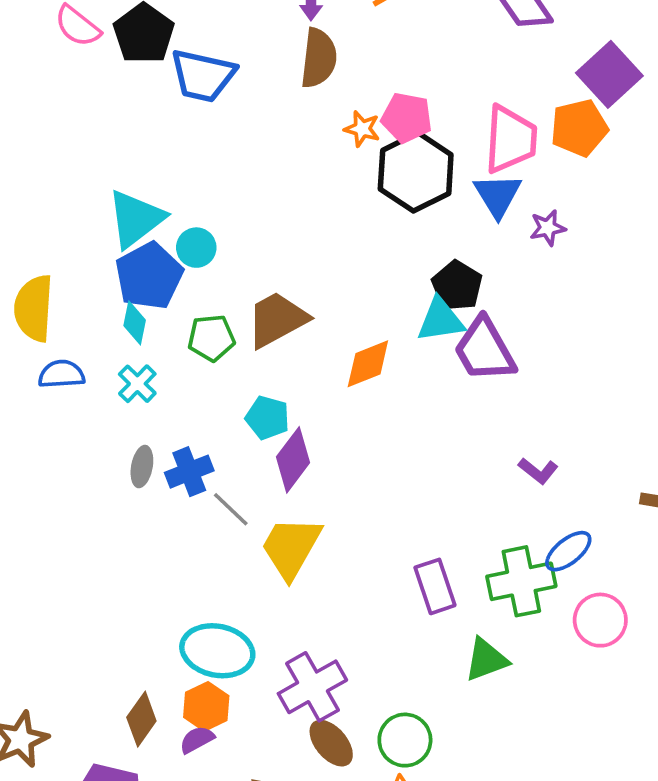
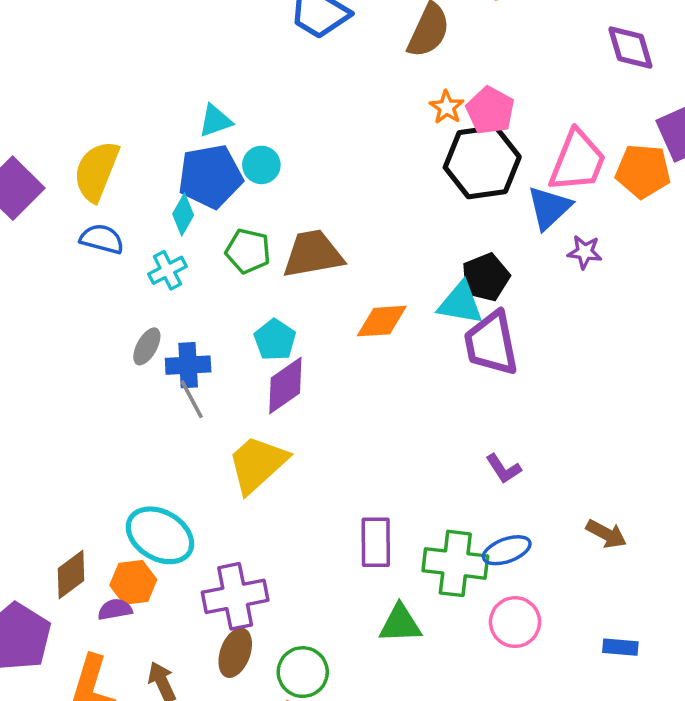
cyan triangle: (136, 219) -> (215, 121), size x0.6
gray line: (231, 509) -> (192, 399), moved
brown ellipse: (331, 743) -> (235, 653), turned 42

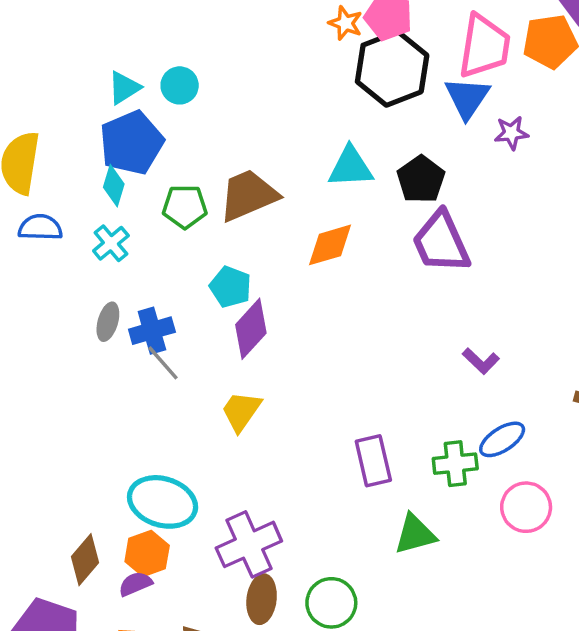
cyan circle: (261, 165) -> (180, 85), moved
cyan triangle: (460, 303) -> (351, 167), moved
yellow trapezoid: (257, 464) -> (241, 411), size x0.7
green cross: (455, 563) -> (455, 464), size x0.7

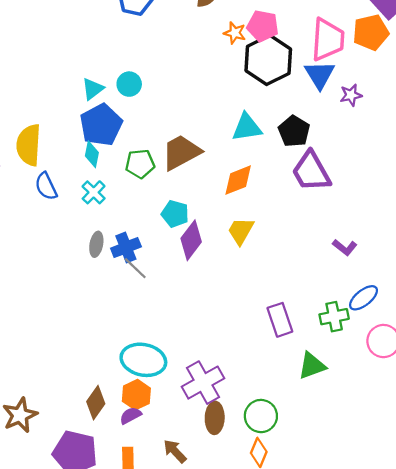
blue semicircle: (40, 227) -> (46, 186), turned -112
yellow trapezoid: (241, 411) -> (241, 231), moved

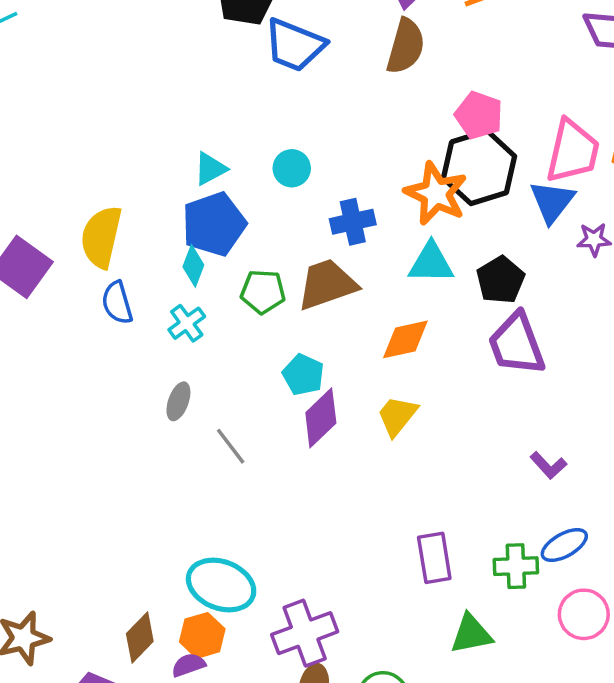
orange star: (235, 33) -> (436, 194), moved, size x1.8
cyan circle: (129, 84) -> (292, 168), moved
blue cross: (126, 248) -> (353, 222), moved

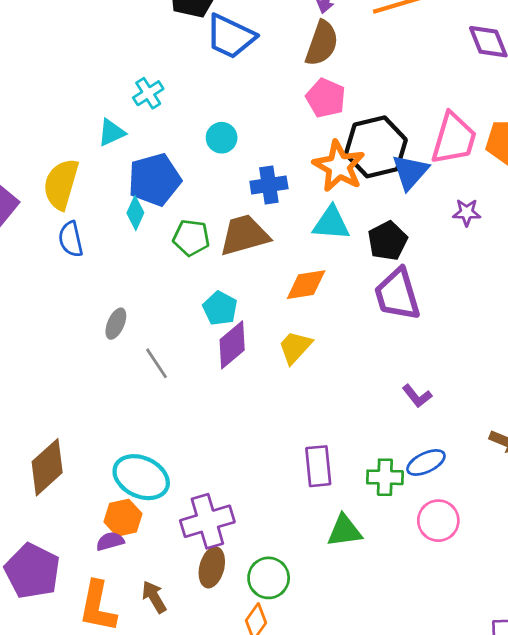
pink pentagon: (479, 115) -> (326, 98), moved
cyan triangle: (210, 169) -> (111, 133), moved
blue triangle: (552, 202) -> (410, 172), moved
cyan cross: (187, 323) -> (148, 93), moved
brown diamond: (140, 637) -> (47, 467), moved, size x1.4

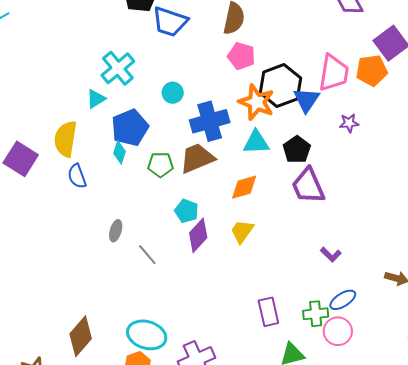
cyan cross: (148, 93) -> (118, 68), size x1.6
blue cross: (269, 185) -> (210, 121), size x1.5
pink circle: (438, 521) -> (338, 331), moved

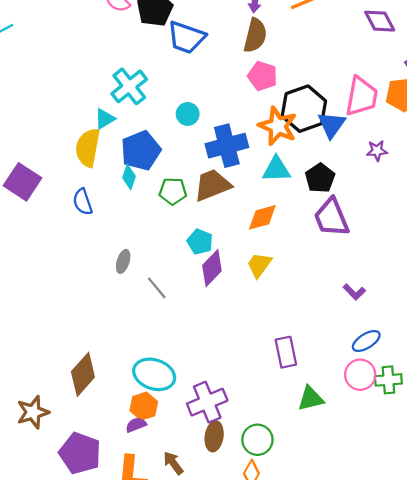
yellow semicircle: (65, 139) -> (88, 148), moved
green cross: (316, 314) -> (388, 380), moved

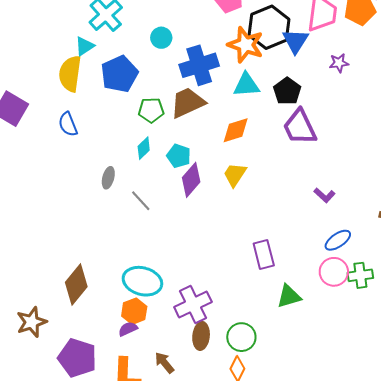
cyan diamond: (129, 177) -> (144, 148), moved, turned 30

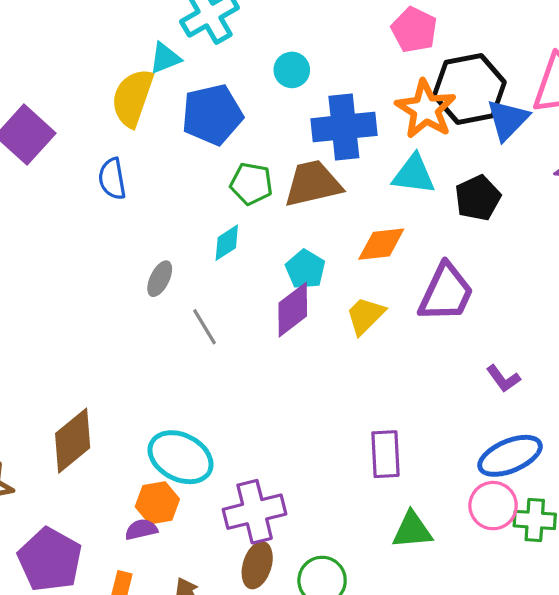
purple trapezoid: (300, 127) -> (446, 293), moved, turned -141
cyan pentagon: (179, 156) -> (305, 269), moved
blue ellipse: (338, 240) -> (510, 456), size x1.4

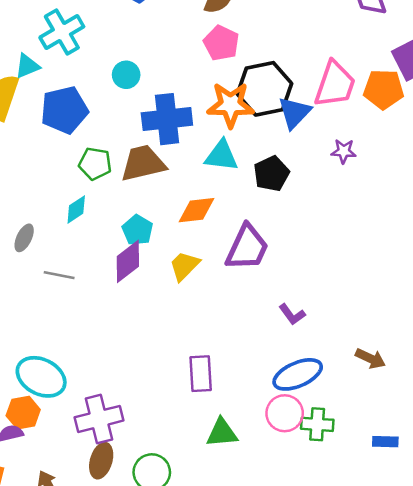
orange star: (426, 109) -> (231, 105), turned -30
gray line: (204, 327) -> (59, 275), turned -48

